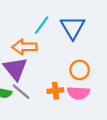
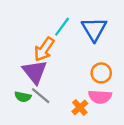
orange arrow: (24, 47) -> (44, 49), turned -55
orange cross: (55, 91) -> (80, 107), moved, turned -35

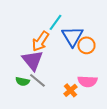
blue triangle: (94, 29) -> (72, 36), moved
orange circle: (101, 73) -> (86, 45), moved

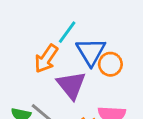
purple triangle: (32, 60) -> (71, 85), moved

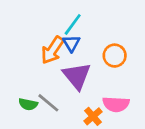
blue triangle: (91, 52) -> (71, 43), moved, size x0.6

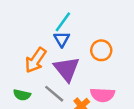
orange arrow: (52, 50) -> (36, 60), moved
gray line: (48, 103) -> (54, 94), moved

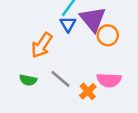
purple triangle: (67, 69) -> (93, 19), moved

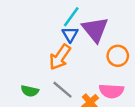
orange circle: (108, 35) -> (118, 56), moved
orange arrow: (42, 45) -> (60, 57), moved

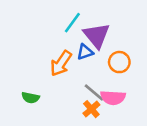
blue triangle: (70, 34) -> (85, 52), moved, turned 42
gray line: (62, 90) -> (94, 93), moved

